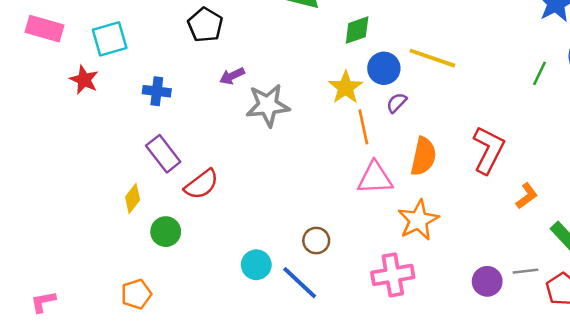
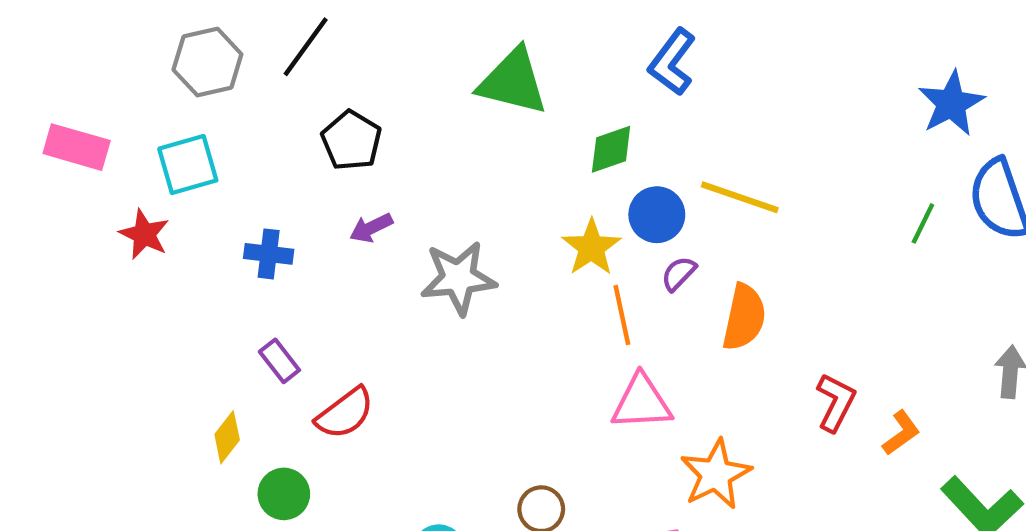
purple arrow: (232, 76) -> (371, 228), moved
red L-shape: (488, 150) -> (836, 402), moved, size x0.7
purple rectangle: (163, 154) -> (279, 361), size x0.7
orange semicircle: (423, 156) -> (744, 317), moved

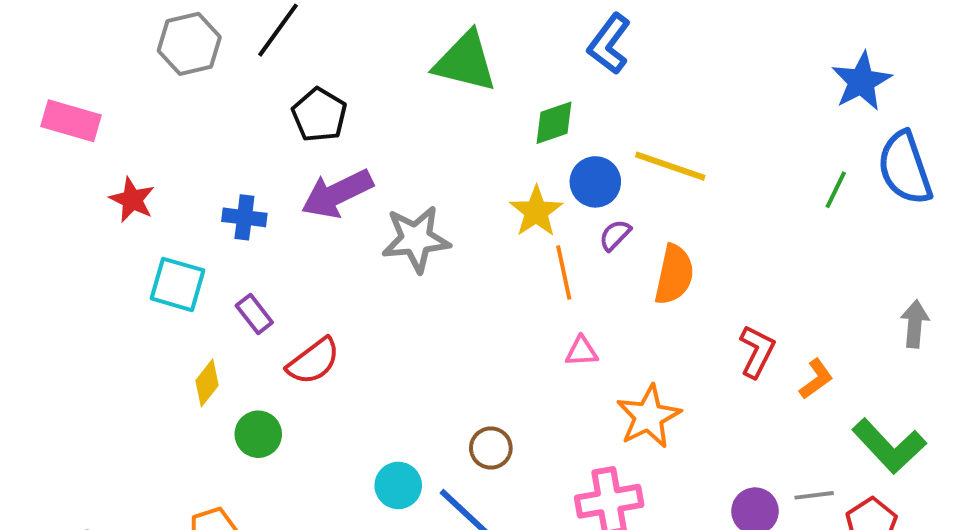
cyan square: (188, 165) -> (177, 284), moved, turned 32
purple arrow: (371, 228) -> (337, 194), size x1.8
pink triangle: (642, 402) -> (582, 351), size x0.6

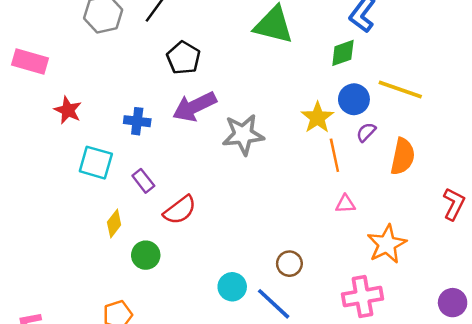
green diamond: (554, 123) -> (343, 53), moved

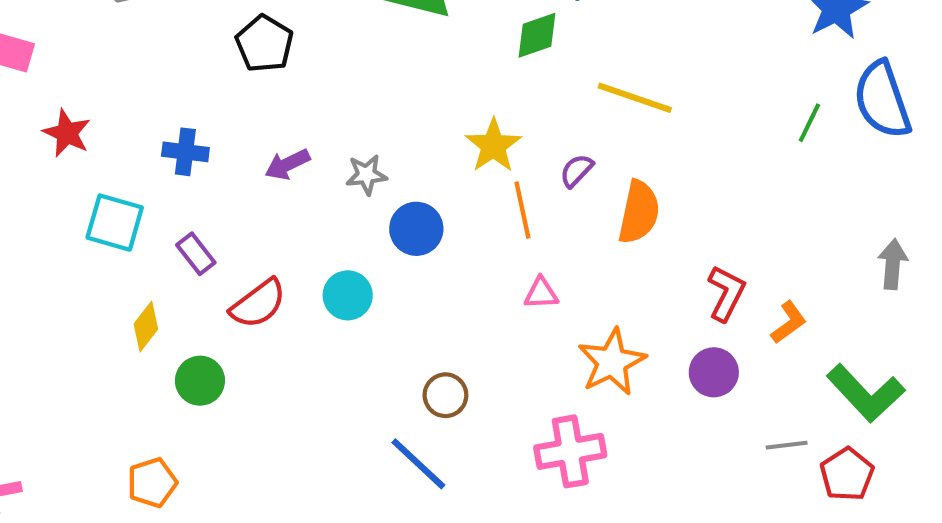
blue circle: (354, 99) -> (416, 229), moved
purple arrow: (194, 107) -> (287, 164), moved, size x0.6
gray star: (243, 135) -> (366, 175), size x0.6
cyan circle: (232, 287) -> (348, 295), moved
purple circle: (453, 303) -> (714, 372), moved

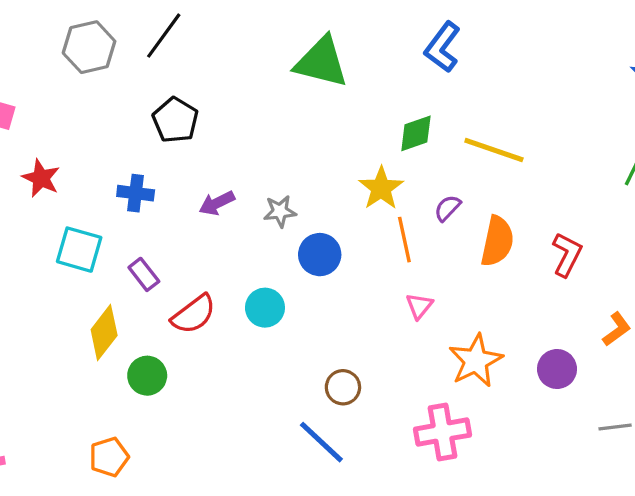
green diamond: (537, 35) -> (416, 133), moved
black pentagon: (264, 44) -> (175, 120), moved
pink triangle: (541, 293) -> (419, 306), turned -48
red L-shape: (726, 293) -> (567, 255), moved
yellow diamond: (146, 327) -> (104, 333), size x1.4

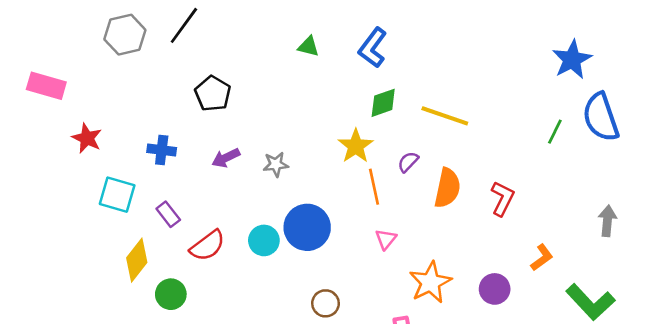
blue L-shape: (443, 47) -> (373, 48), moved
green triangle: (321, 62) -> (308, 46), size x0.5
black pentagon: (175, 120) -> (213, 94), moved
blue circle: (320, 255) -> (307, 227), moved, size x1.4

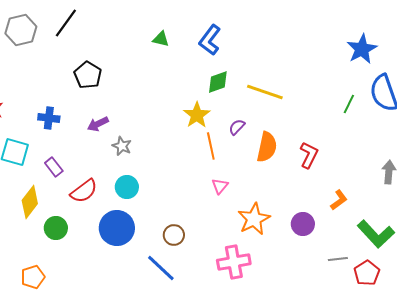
gray star: (276, 164) -> (122, 146), moved, turned 30
blue circle: (307, 227) -> (117, 228), moved

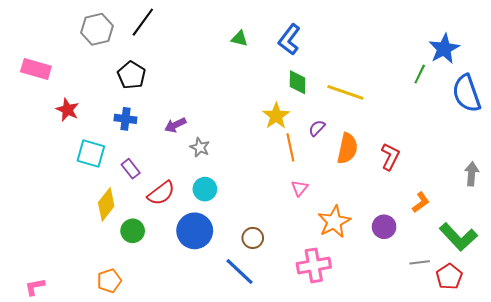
black pentagon: (88, 75) -> (132, 75), moved
green diamond: (218, 82) -> (298, 82), turned -70
green line: (349, 104) -> (420, 74), moved

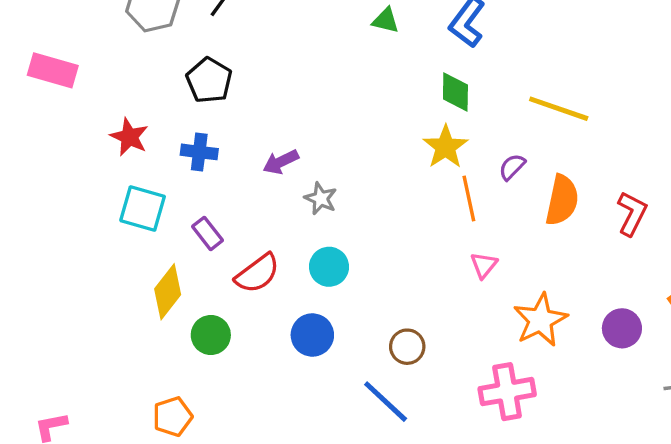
green diamond: (298, 82) -> (455, 92), moved
red star: (67, 110) -> (129, 137), moved
blue circle: (195, 231) -> (312, 335), size x0.7

